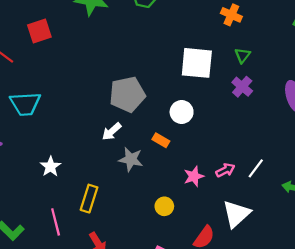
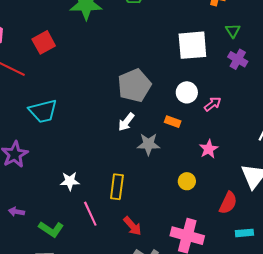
white star: (50, 167) -> (70, 181), moved, turned -30
pink arrow: (225, 170) -> (213, 104), moved

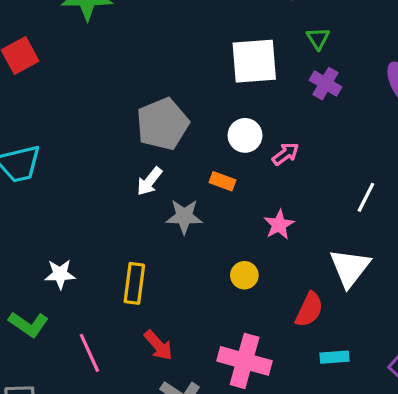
pink line: (90, 214) -> (89, 353), moved
green L-shape: (51, 229) -> (29, 324), moved

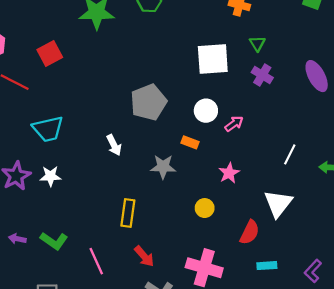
white arrow: (149, 181) -> (114, 145), moved, turned -65
white star: (60, 274) -> (50, 176), moved

